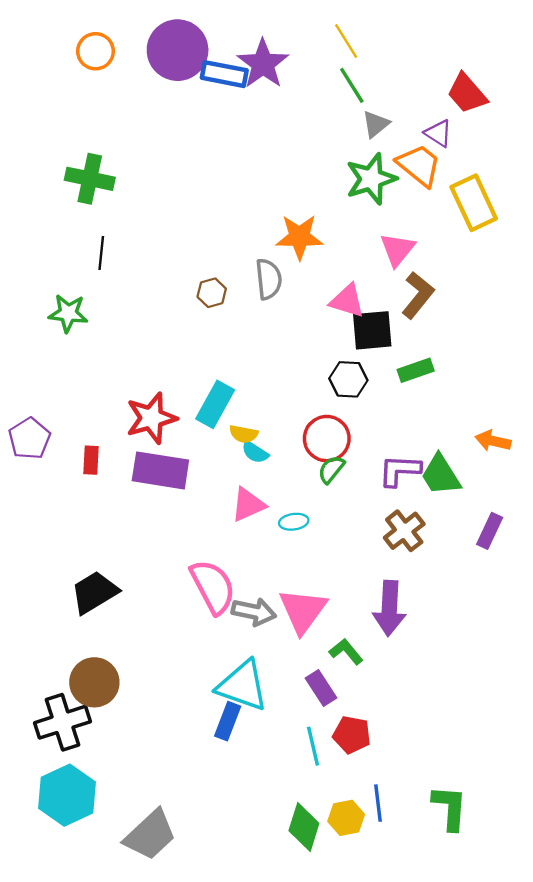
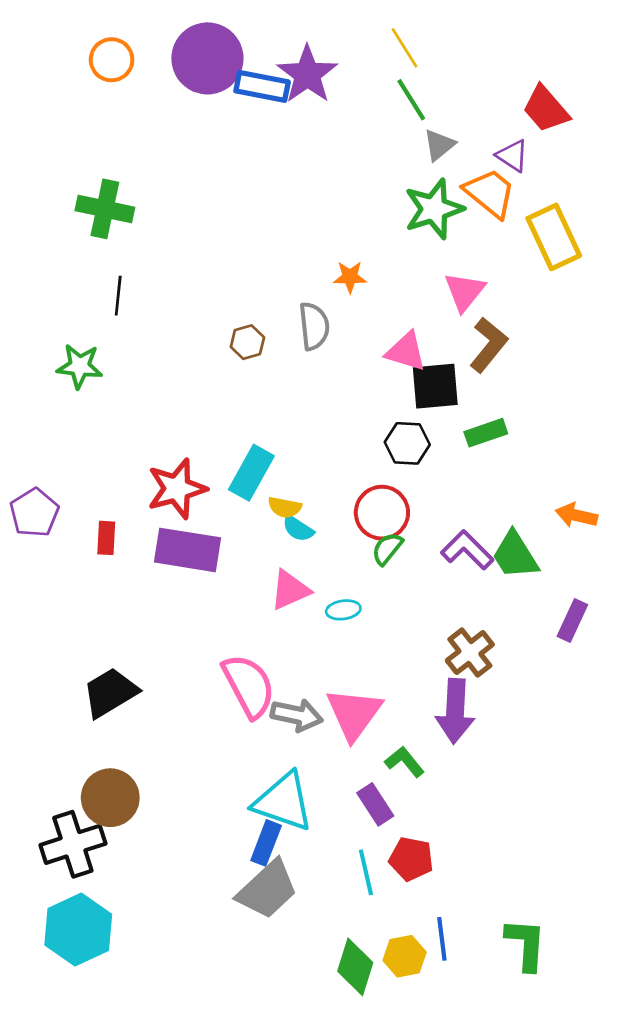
orange star: (299, 237) -> (350, 277), size x0.6
purple L-shape: (400, 470) -> (467, 550), turned 42
brown cross: (404, 531) -> (470, 652), moved
gray trapezoid: (150, 835) -> (267, 890), moved

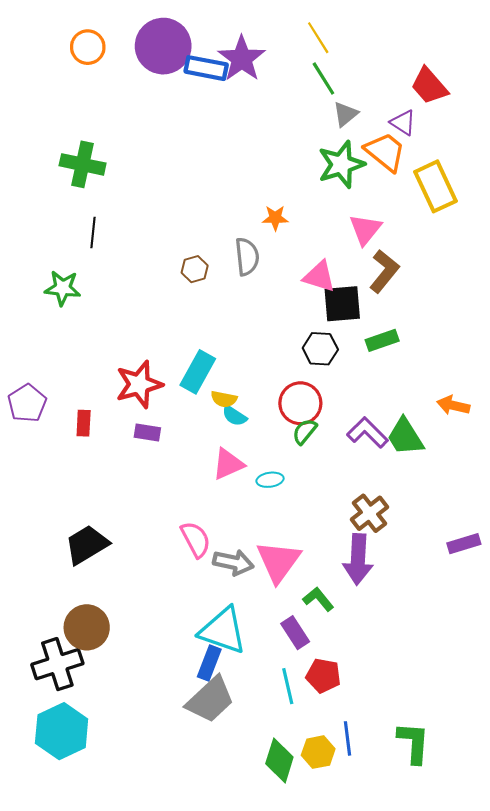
purple rectangle: (187, 550) -> (147, 433), size x0.5
purple rectangle: (572, 621) -> (464, 544), moved, turned 48
pink semicircle: (249, 686) -> (196, 539), size x0.7

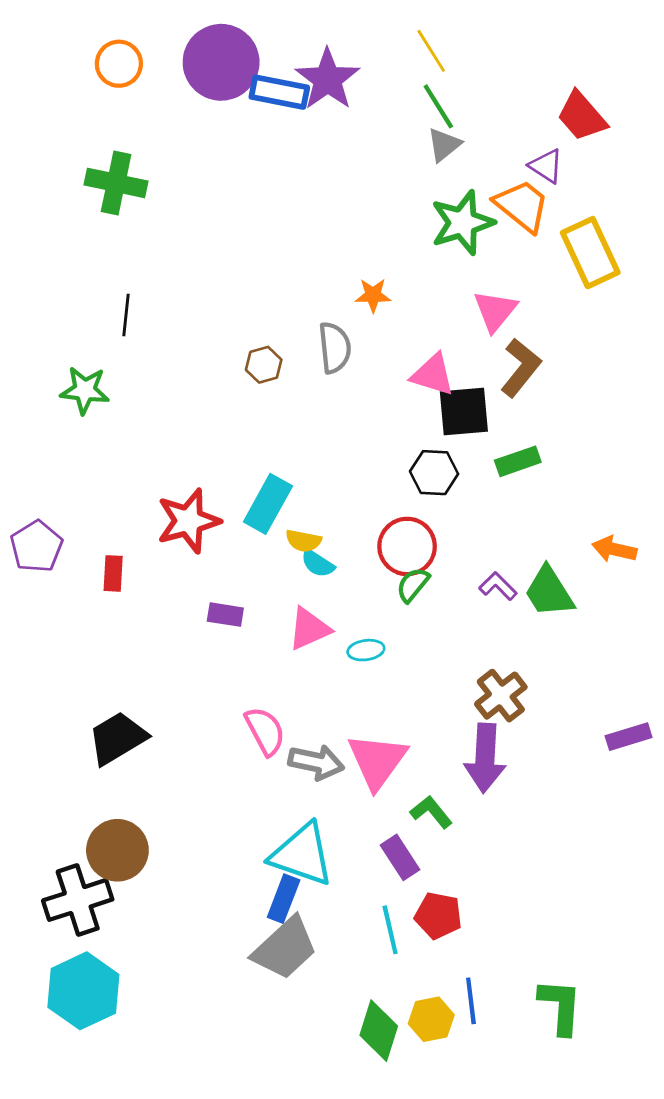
gray triangle: (345, 114) -> (444, 145), moved
green cross: (83, 164) -> (116, 183), moved
purple rectangle: (147, 433) -> (225, 615), moved
purple L-shape: (367, 433) -> (498, 586), size x0.7

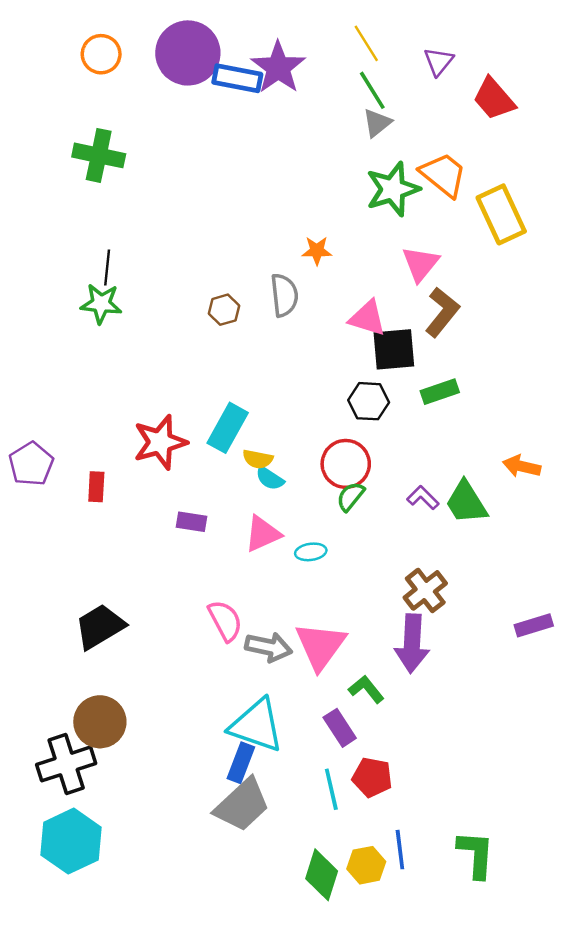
purple triangle: (546, 166) -> (439, 61), moved, turned 36
green star: (85, 390) -> (101, 304), moved

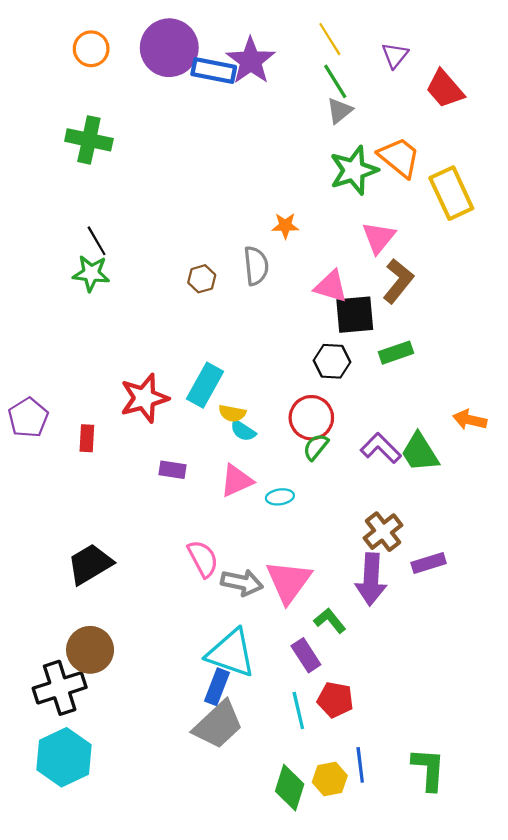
black line: (107, 267) -> (97, 241), turned -36
purple L-shape: (423, 498) -> (381, 448), size x1.4
purple rectangle: (534, 625) -> (429, 563), moved

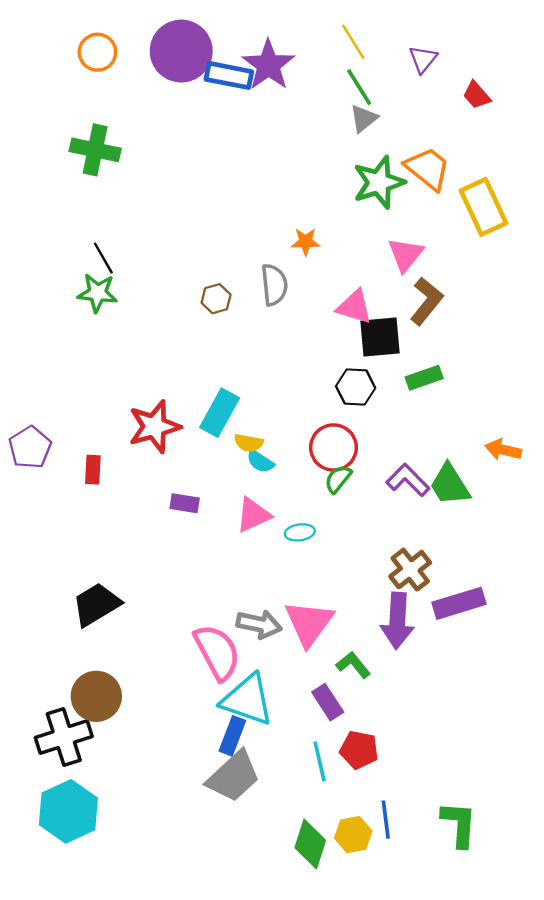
red trapezoid: (445, 89) -> (476, 95), size x0.7
pink semicircle: (203, 559) -> (217, 652), moved, size x1.4
purple rectangle: (429, 563) -> (459, 603), size x1.4

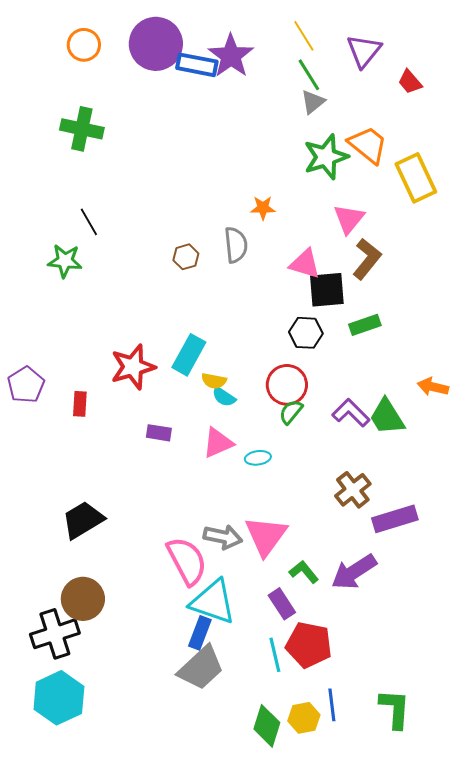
purple triangle: (423, 59) -> (364, 51), size x1.4
green star: (97, 293) -> (65, 261), moved
purple arrow: (397, 621) -> (354, 572), moved, turned 54
red pentagon: (359, 750) -> (309, 645), size x1.4

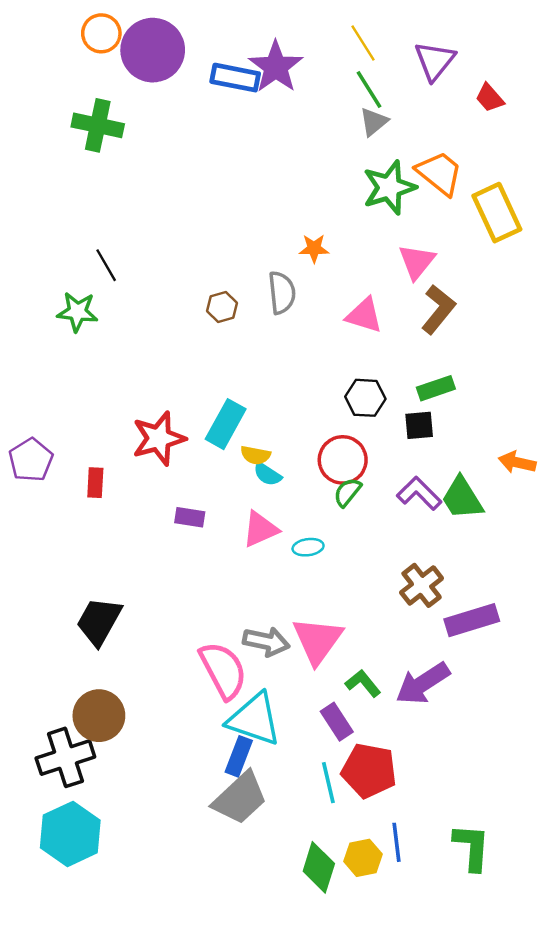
purple circle: (156, 44) -> (153, 50), moved
orange circle: (84, 45) -> (101, 33), moved
green cross: (82, 129) -> (98, 125), moved
black square: (327, 290) -> (419, 425), moved, size x0.7
black trapezoid: (83, 520) -> (99, 621), turned -30

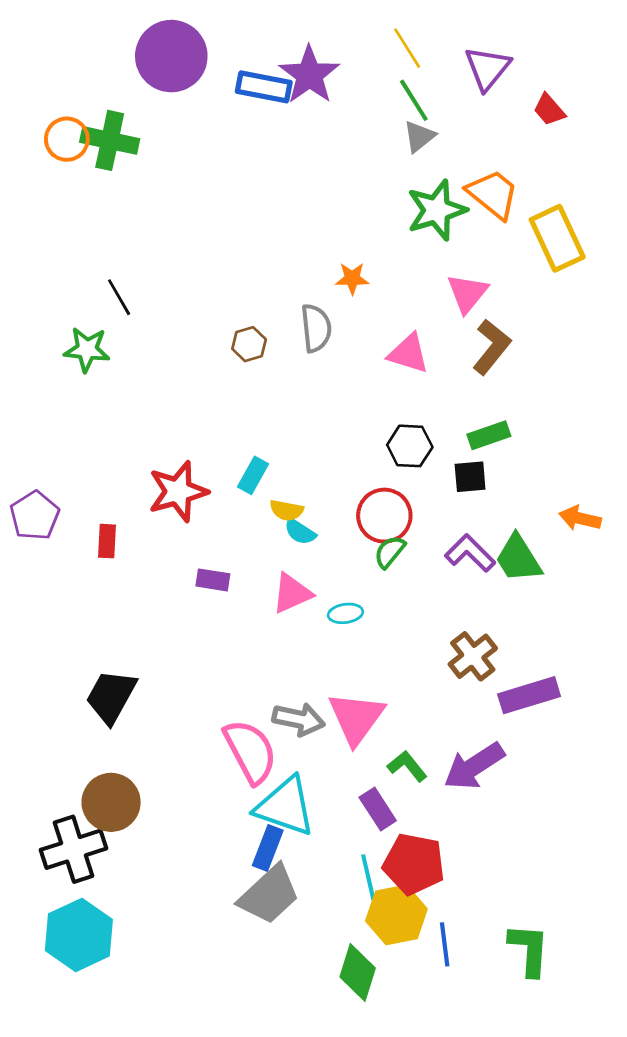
orange circle: (101, 33) -> (67, 139), moved
cyan rectangle: (226, 424) -> (253, 475), size x0.7
yellow hexagon: (363, 858) -> (396, 915), moved, size x1.4

